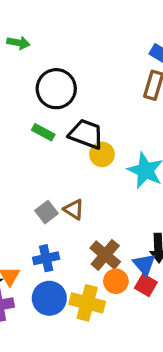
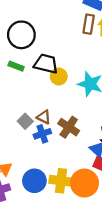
brown cross: (105, 255) -> (69, 127), moved
blue cross: (46, 258) -> (42, 134), moved
orange circle: (116, 281) -> (84, 183), moved, size x1.6

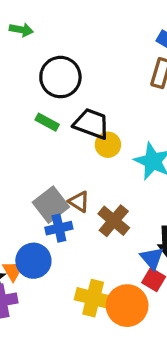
gray square: (25, 121) -> (51, 205), size x1.5
blue cross: (42, 134) -> (59, 228), moved
blue circle: (34, 181) -> (33, 261), moved

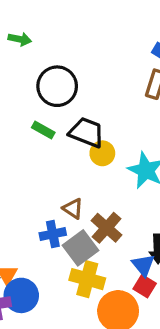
gray square: (51, 205) -> (81, 248), moved
blue circle: (33, 261) -> (21, 295), moved
yellow cross: (93, 298) -> (87, 279), moved

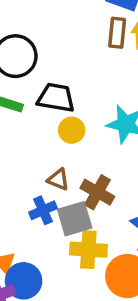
yellow circle: (102, 153) -> (72, 130), moved
gray square: (81, 248) -> (75, 219), turned 32

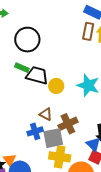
black trapezoid: (56, 98) -> (37, 75), moved
brown cross: (97, 192) -> (68, 124), turned 30

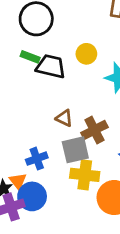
yellow circle: (56, 86) -> (86, 54), moved
blue cross: (35, 131) -> (37, 159), moved

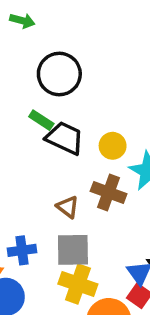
yellow circle: (86, 54) -> (113, 146), moved
brown cross: (94, 130) -> (109, 192), moved, turned 35

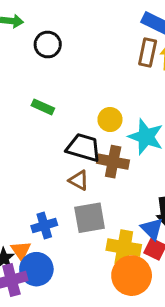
black circle: (59, 74) -> (48, 45), moved, size x0.7
black trapezoid: (65, 138) -> (83, 148), moved
yellow cross: (78, 284) -> (124, 247), moved

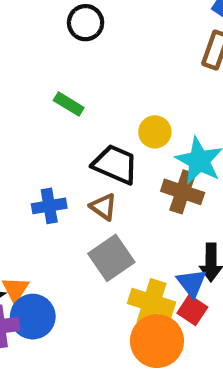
brown cross: (113, 162) -> (183, 192), moved
gray square: (90, 218) -> (111, 258), turned -32
blue cross: (44, 225) -> (49, 206), moved

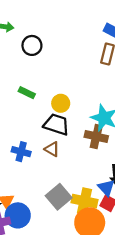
yellow circle: (155, 132) -> (61, 103), moved
blue cross: (49, 206) -> (21, 152), turned 30
gray square: (111, 258) -> (59, 197), moved

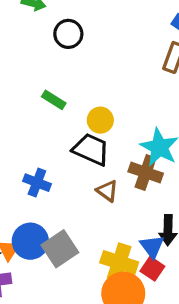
brown triangle: (52, 149) -> (107, 191), moved
gray square: (59, 197) -> (60, 249), moved
blue circle: (18, 215) -> (30, 241), moved

